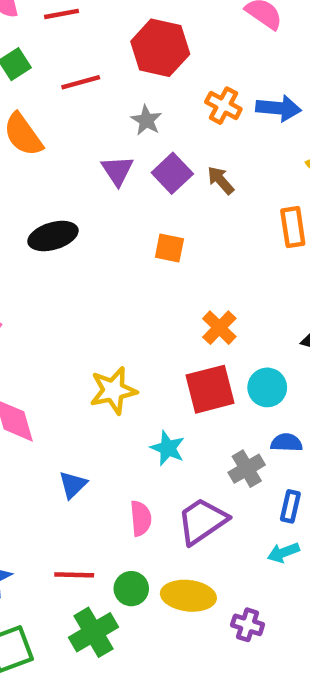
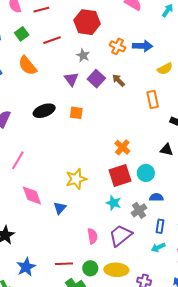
orange square: (169, 248) -> (76, 113), moved
cyan star: (168, 448) -> (114, 203), moved
blue triangle: (73, 485) -> (60, 208), moved

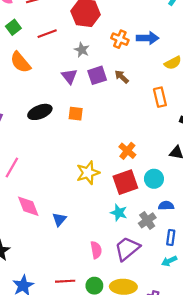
purple square: (96, 79) -> (97, 75), turned 30
yellow star: (76, 179) -> (88, 173), moved

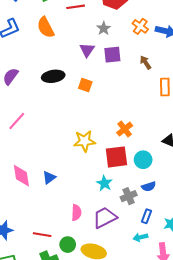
brown arrow: (122, 77) -> (146, 62), moved
pink diamond: (28, 206) -> (21, 176), moved
blue semicircle: (166, 206) -> (149, 186), turned 152

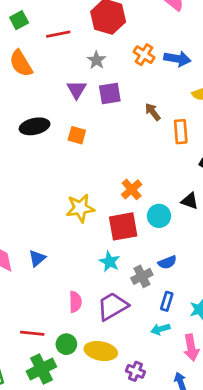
brown arrow: (146, 62) -> (153, 112), moved
cyan circle: (143, 160) -> (159, 216), moved

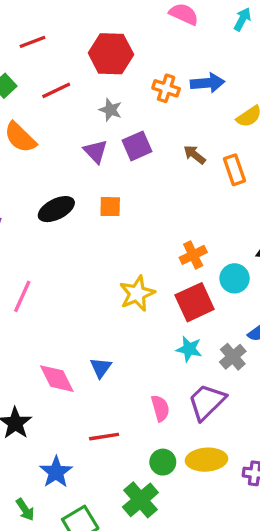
orange cross: (132, 189) -> (193, 255), turned 30
red line: (32, 333) -> (104, 437), moved

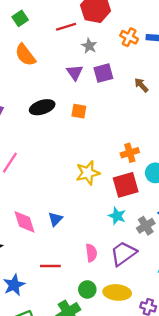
red line: (56, 90) -> (66, 27), moved

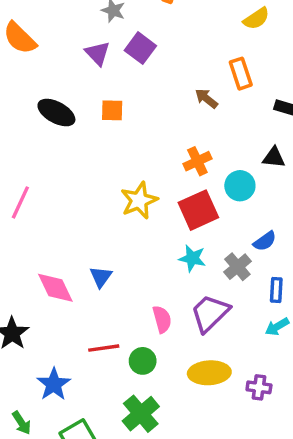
purple square: (103, 73) -> (140, 48), turned -30
brown arrow: (141, 85) -> (206, 98), moved
black ellipse: (42, 107) -> (56, 113), turned 55
green circle: (87, 290) -> (143, 361), moved

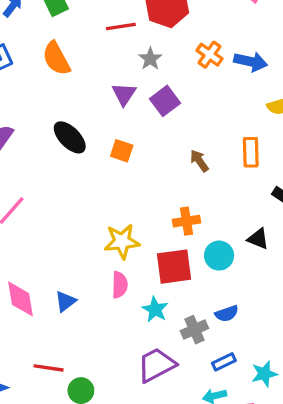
brown arrow: (206, 98) -> (199, 161), moved
blue rectangle: (276, 290) -> (224, 362), turned 45
pink semicircle: (162, 319) -> (120, 285), moved

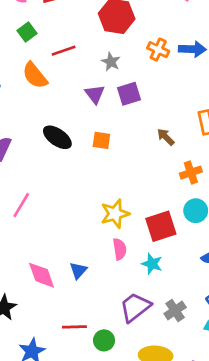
red line: (121, 26) -> (64, 51), moved
purple square: (165, 101) -> (129, 94), turned 30
orange cross: (187, 221) -> (191, 173), moved
gray cross: (194, 330) -> (175, 310), moved
purple trapezoid: (156, 365) -> (135, 307), moved

